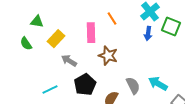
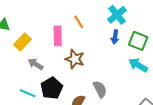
green square: (171, 27) -> (138, 41), moved
cyan arrow: (158, 84) -> (138, 65), moved
cyan line: (50, 90) -> (28, 93), moved, turned 49

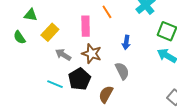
blue arrow: (115, 37) -> (126, 42), moved
brown star: (75, 59) -> (92, 54), moved
gray semicircle: (100, 89) -> (122, 71), moved

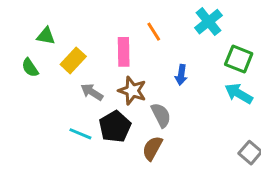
gray semicircle: (122, 71) -> (161, 115), moved

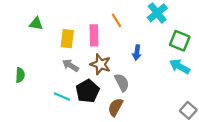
yellow rectangle: (73, 60) -> (67, 39), moved, turned -36
green semicircle: (30, 68) -> (20, 75), moved, turned -144

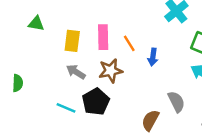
orange line: (116, 20) -> (129, 43), moved
brown star: (100, 64) -> (111, 71), turned -30
gray semicircle: (122, 83) -> (176, 102), moved
brown semicircle: (115, 107) -> (150, 120), moved

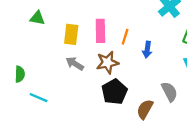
orange line: (129, 43) -> (125, 37), turned 49
black pentagon: (96, 102) -> (114, 92), moved
cyan line: (66, 108) -> (39, 98), moved

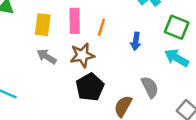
blue arrow: (147, 50) -> (136, 41), moved

